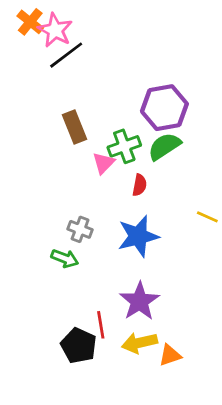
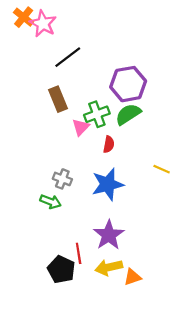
black line: (66, 55) -> (68, 57), moved

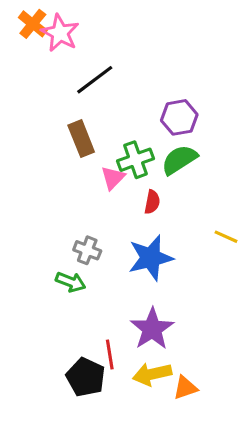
purple hexagon: (128, 84) -> (179, 117), size x0.7

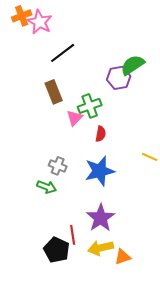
orange cross: (33, 24) -> (22, 16), turned 30
green semicircle: (179, 160) -> (133, 65), moved

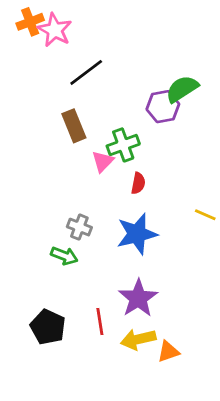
black pentagon: (57, 250) -> (48, 327), moved

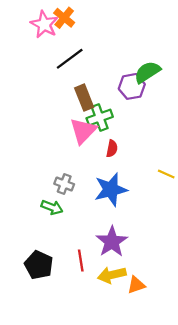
orange cross: (30, 22) -> (64, 18), moved, turned -30
brown rectangle: (74, 126) -> (84, 98), moved
pink triangle: (103, 161) -> (83, 131), size x1.5

